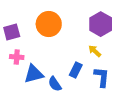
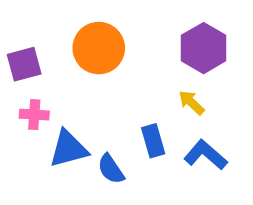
blue rectangle: (76, 70) -> (153, 141), turned -42
blue L-shape: (102, 77) -> (206, 155), turned -55

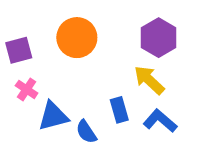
yellow arrow: (191, 102) -> (149, 80), size x1.5
pink cross: (34, 115) -> (27, 89), turned 30

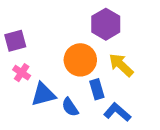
orange circle: (77, 38) -> (80, 60), moved
purple hexagon: (159, 38) -> (106, 24), moved
blue L-shape: (160, 121) -> (117, 112), moved

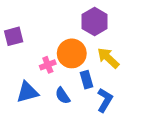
pink cross: (22, 73) -> (48, 65), moved, turned 35
blue triangle: (43, 94) -> (27, 92), moved
blue L-shape: (117, 112) -> (105, 100), turned 80

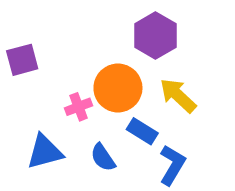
blue rectangle: (87, 80) -> (142, 131), turned -42

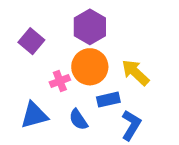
purple hexagon: (155, 35) -> (90, 27), moved
purple square: (22, 60) -> (31, 41), moved, turned -35
blue rectangle: (142, 131) -> (108, 100), turned -45

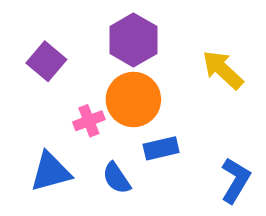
yellow arrow: (135, 72) -> (223, 70), moved
blue L-shape: (131, 125) -> (235, 180), moved

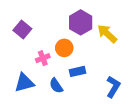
purple hexagon: (133, 40) -> (81, 22), moved
orange circle: (133, 100) -> (64, 48), size x0.7

